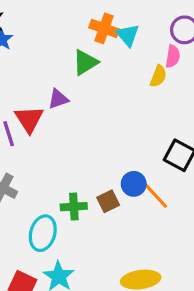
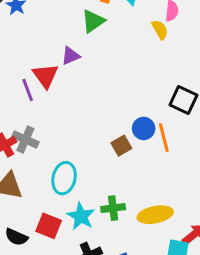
yellow semicircle: (158, 76) -> (160, 30), turned -48
orange line: (155, 195) -> (164, 138), turned 32
green cross: (74, 207) -> (113, 208), moved

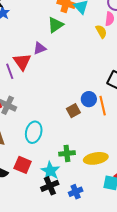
cyan star: (81, 216) -> (50, 171), moved

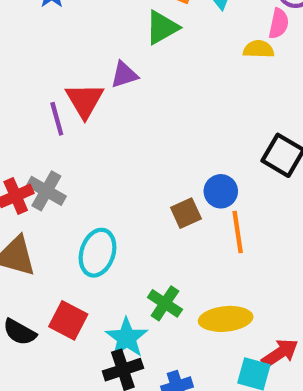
yellow semicircle: (101, 32) -> (259, 49), turned -64
orange line: (103, 106) -> (238, 232), moved
green cross: (67, 153) -> (165, 303), turned 35

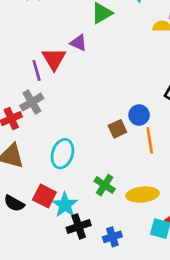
purple triangle: (124, 75) -> (79, 43), turned 42
gray cross: (46, 191) -> (32, 102), moved, turned 30
cyan star: (127, 338) -> (65, 205), moved

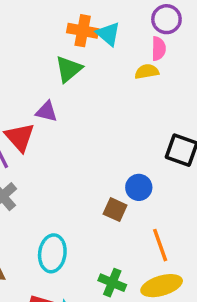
brown square: (117, 129) -> (115, 210), turned -30
orange line: (150, 140) -> (160, 245), moved

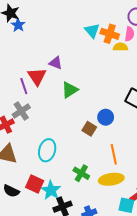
orange cross: (83, 31) -> (110, 34), moved
cyan triangle: (108, 34) -> (92, 31), moved
green triangle: (69, 69) -> (70, 90), moved

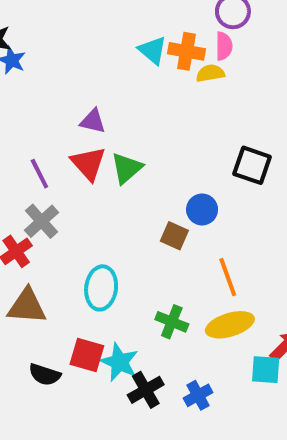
red triangle: (37, 76) -> (88, 163), moved

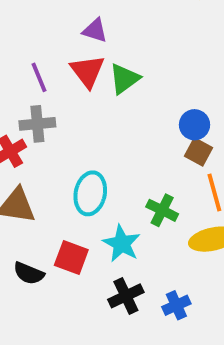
gray cross: (42, 221) -> (37, 124), turned 32
brown square: (174, 236) -> (199, 152), moved
green cross: (172, 322) -> (162, 210), moved
cyan star: (119, 362) -> (122, 244), moved

